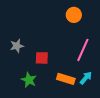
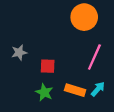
orange circle: (74, 15) -> (84, 17), size x1.5
green star: (29, 80) -> (44, 92), moved

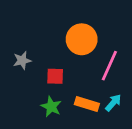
orange circle: (84, 17) -> (82, 39), moved

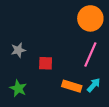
orange circle: (82, 39) -> (90, 18), moved
green star: (51, 107) -> (18, 88), moved

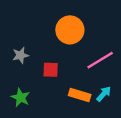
orange circle: (90, 18) -> (70, 30), moved
pink line: (90, 54) -> (100, 60), turned 35

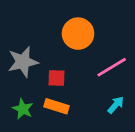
gray star: (20, 55) -> (23, 62), size x1.6
orange rectangle: (80, 95) -> (56, 106), moved

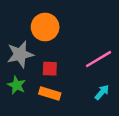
orange circle: (78, 34) -> (45, 27), moved
green star: (23, 109) -> (17, 85), moved

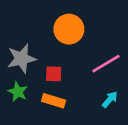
orange circle: (45, 27) -> (69, 29), moved

